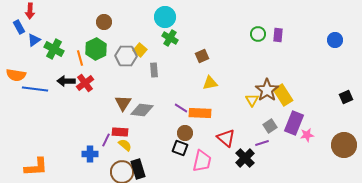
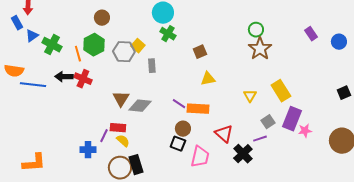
purple rectangle: (278, 35) -> (311, 34), moved, turned -40
blue circle: (335, 40) -> (339, 42), moved
red cross: (85, 83) -> (83, 79), turned -30
brown star: (267, 90) -> (260, 49), moved

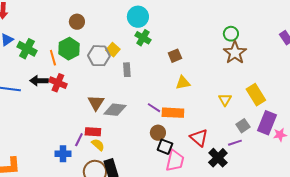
black square: (178, 144) -> (165, 147), moved

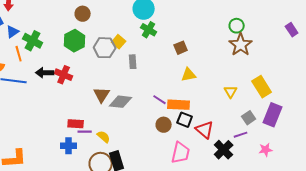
orange line: (53, 58) -> (19, 54), moved
red rectangle: (93, 132) -> (76, 124), moved
pink star: (280, 135) -> (266, 150), moved
purple line: (79, 140) -> (85, 132), turned 64
black square: (165, 147) -> (185, 120), moved

